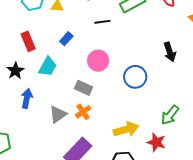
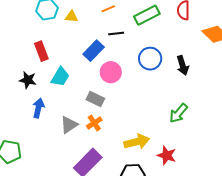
blue rectangle: (66, 39) -> (94, 51), moved, size x1.5
black star: (15, 71) -> (28, 80), turned -30
blue circle: (135, 77) -> (150, 59), moved
green arrow: (170, 115) -> (178, 113), moved

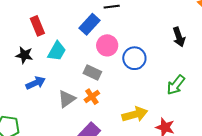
blue circle: (150, 59) -> (134, 58), moved
blue arrow: (38, 108) -> (36, 83), turned 54

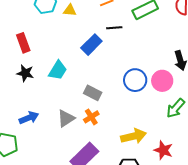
red rectangle: (37, 26) -> (23, 43), moved
pink circle: (107, 45) -> (162, 81), moved
blue arrow: (36, 83) -> (29, 118), moved

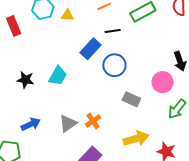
red rectangle: (23, 43) -> (14, 26), moved
blue circle: (135, 80) -> (114, 65), moved
gray rectangle: (93, 93) -> (131, 99), moved

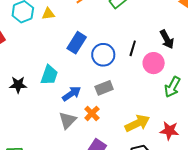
black line: (113, 31) -> (133, 48), moved, turned -56
gray rectangle: (131, 99) -> (104, 88), moved, turned -36
blue arrow: (31, 124) -> (72, 94), moved

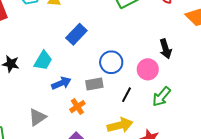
black line: (133, 48) -> (127, 95), moved
blue circle: (103, 55) -> (111, 62), moved
gray triangle: (68, 120) -> (37, 117), moved

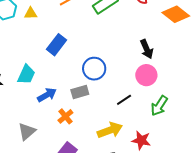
pink circle: (148, 69) -> (146, 75), moved
black line: (127, 95) -> (124, 100), moved, turned 35
green arrow: (162, 97) -> (159, 106), moved

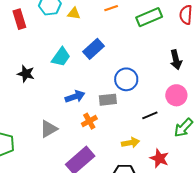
black arrow: (147, 49) -> (176, 60), moved
cyan trapezoid: (26, 74) -> (61, 57), moved
yellow arrow: (110, 130) -> (130, 143), size x0.7

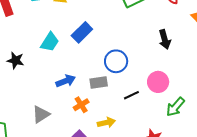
pink circle: (176, 95) -> (158, 82), moved
black line: (150, 115) -> (131, 95), moved
yellow arrow: (130, 143) -> (106, 123), moved

